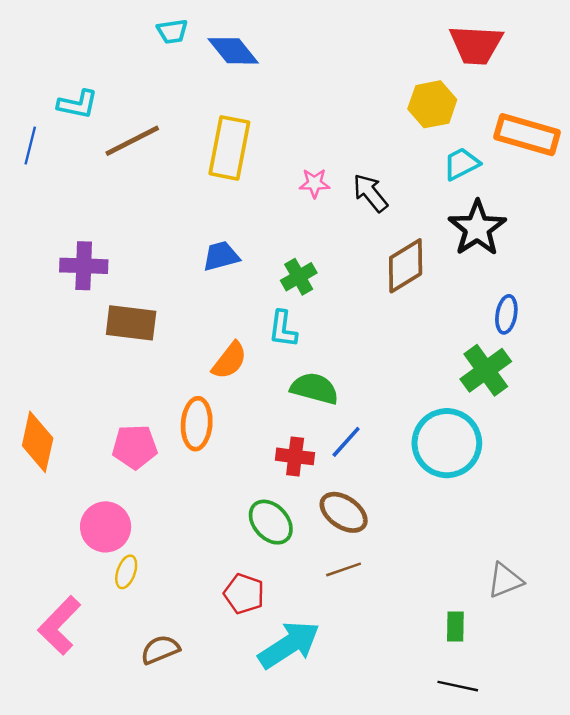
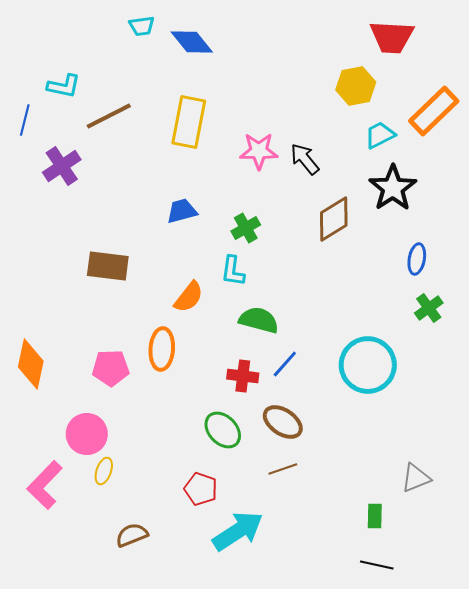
orange rectangle: (527, 135) -> (434, 111), turned -60
pink star: (314, 183) -> (259, 151), size x1.5
purple cross: (84, 266) -> (62, 166), moved, turned -36
green cross: (486, 370) -> (429, 308), moved, size x0.7
pink L-shape: (59, 625) -> (45, 485), moved

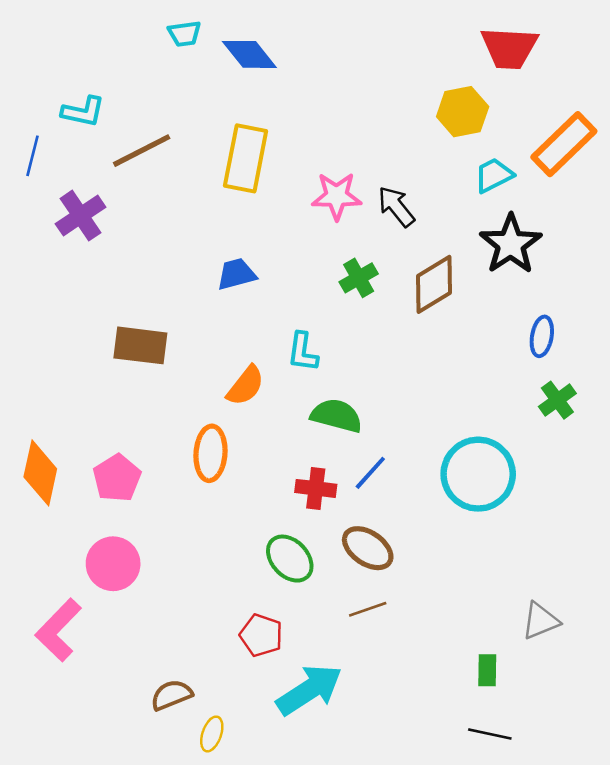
green cross: (246, 228) -> (359, 278), moved
pink pentagon: (111, 368) -> (117, 478), moved, turned -30
yellow ellipse: (104, 471) -> (212, 734), moved

